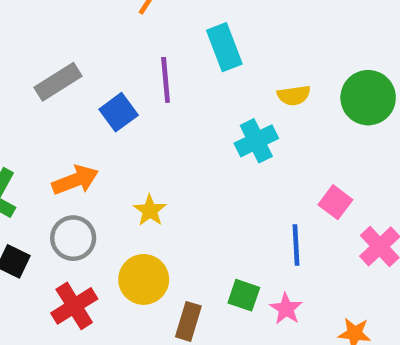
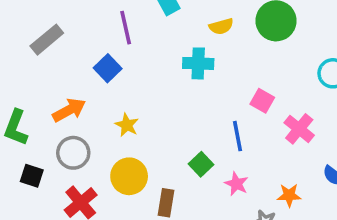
blue square: (119, 112) -> (108, 68), moved
cyan cross: (256, 141) -> (198, 63), turned 36
green square: (244, 295) -> (201, 164), moved, turned 35

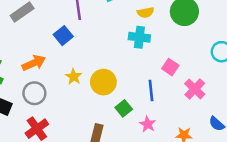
cyan cross: (198, 63) -> (139, 37), moved
yellow circle: (129, 176) -> (103, 82), moved

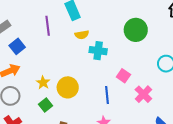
yellow semicircle: (146, 12) -> (82, 35), moved
blue square: (63, 36) -> (17, 46), moved
green square: (124, 108) -> (46, 105), moved

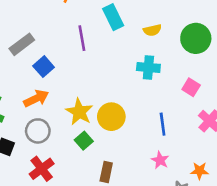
yellow semicircle: (82, 35) -> (152, 30), moved
pink square: (123, 76) -> (191, 87), moved
yellow star: (43, 83) -> (79, 112), size x1.5

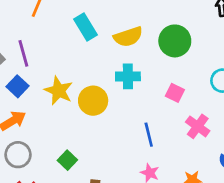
yellow semicircle: (152, 30) -> (128, 37), size x1.5
purple line: (82, 38) -> (23, 53), moved
yellow star: (79, 112) -> (59, 91), moved
yellow circle: (111, 117) -> (93, 101), moved

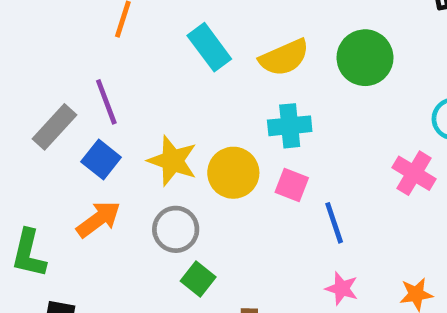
pink square: (175, 93) -> (292, 185), moved
pink cross: (198, 126) -> (414, 173), moved
gray circle: (18, 155) -> (176, 229), moved

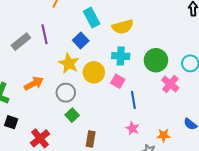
green circle: (365, 58) -> (156, 60), moved
blue square: (101, 160) -> (81, 41), moved

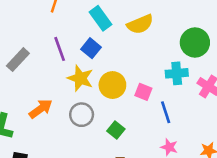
purple line: (44, 34) -> (60, 49), moved
cyan cross: (121, 56) -> (177, 73), moved
green circle: (156, 60) -> (195, 42), moved
green square: (72, 115) -> (116, 130), moved

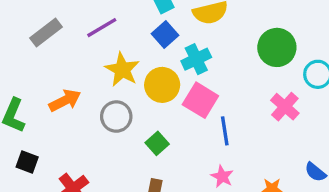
blue square: (91, 48) -> (165, 34), moved
purple line: (60, 49) -> (102, 28), turned 70
cyan cross: (177, 73) -> (196, 59), moved, turned -30
pink square: (143, 92) -> (200, 100), size x1.5

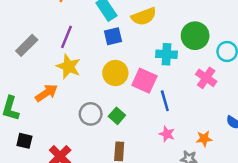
purple line: (102, 28) -> (67, 37), turned -30
blue square: (165, 34) -> (113, 36), turned 36
cyan cross: (196, 59) -> (167, 54), moved, turned 36
yellow star: (122, 70) -> (68, 67), moved
gray circle: (116, 117) -> (91, 114), moved

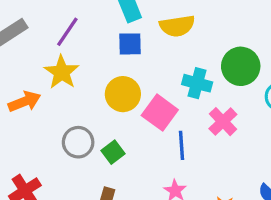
pink cross: (206, 78) -> (223, 122), moved

